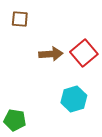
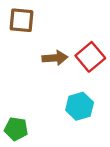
brown square: (20, 19) -> (22, 20), size x1.4

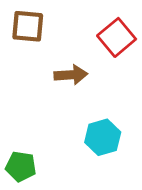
red square: (90, 57) -> (117, 37), moved

